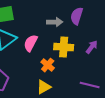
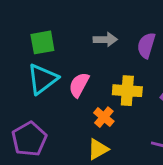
gray arrow: (55, 22) -> (105, 40), moved

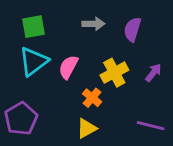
yellow cross: (127, 91) -> (114, 73), turned -32

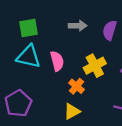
cyan triangle: (34, 61) -> (29, 57), turned 50
pink semicircle: (68, 67) -> (57, 61), turned 138

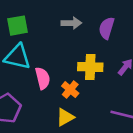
pink semicircle: (57, 61) -> (43, 78), moved
yellow cross: (95, 66) -> (90, 67), turned 30

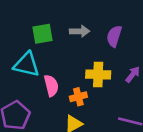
green square: (17, 26) -> (43, 34), moved
orange cross: (70, 90) -> (78, 97), turned 35

